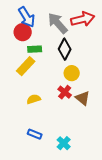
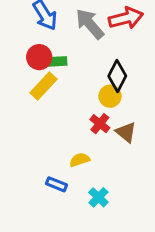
red circle: (23, 32) -> (39, 57), moved
black diamond: (65, 49) -> (117, 76), moved
yellow semicircle: (34, 99) -> (80, 160), moved

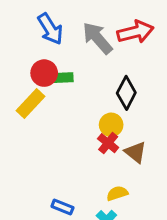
yellow rectangle: (44, 86) -> (30, 104), moved
yellow circle: (110, 96) -> (111, 125), moved
yellow semicircle: (80, 160) -> (117, 193), moved

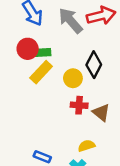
yellow rectangle: (30, 104) -> (41, 72), moved
yellow circle: (111, 125) -> (73, 78), moved
red cross: (108, 143) -> (79, 105), turned -35

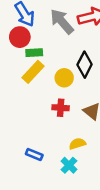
red circle: (28, 49) -> (20, 37), moved
red cross: (79, 105) -> (61, 108), moved

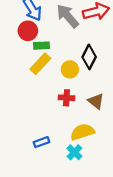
yellow semicircle: (77, 144) -> (82, 132), size x1.5
blue rectangle: (34, 154) -> (41, 142), turned -42

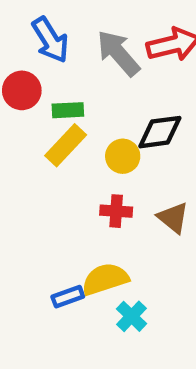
red circle: (28, 31) -> (22, 90), moved
black diamond: (89, 57) -> (160, 132), turned 55
yellow semicircle: (82, 132) -> (105, 279), moved

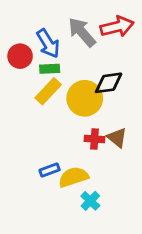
blue arrow: (50, 40) -> (48, 43), moved
yellow circle: (123, 156) -> (85, 98), size x1.6
red cross: (116, 211) -> (95, 139), moved
blue rectangle: (68, 297) -> (50, 170), moved

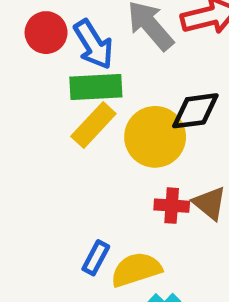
red circle: (20, 56) -> (46, 33), moved
green rectangle: (50, 69) -> (96, 87), size x1.5
blue rectangle: (50, 170) -> (96, 258), turned -42

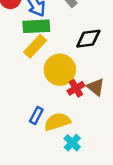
yellow circle: (155, 137) -> (60, 70), moved
red cross: (172, 206) -> (76, 88), turned -35

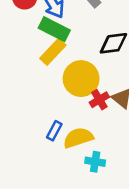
green rectangle: (36, 26) -> (54, 29), turned 30
cyan cross: (72, 143) -> (95, 162), turned -35

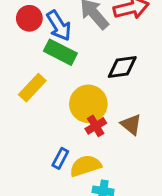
yellow rectangle: (53, 52) -> (32, 88), moved
red cross: (99, 100) -> (96, 126), moved

